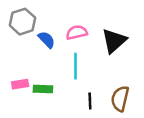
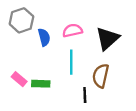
blue semicircle: (47, 40) -> (44, 37), turned 30
pink rectangle: (20, 84) -> (19, 79), turned 49
brown semicircle: (120, 99) -> (101, 76), moved

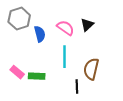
pink semicircle: (72, 31) -> (66, 28), turned 48
black triangle: (107, 38) -> (87, 25), moved, size x0.6

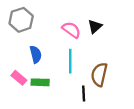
blue semicircle: (40, 34) -> (36, 54), moved

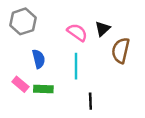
brown semicircle: (99, 75) -> (121, 50), moved

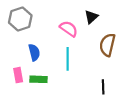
black triangle: (103, 29) -> (91, 17), moved
pink rectangle: (20, 84) -> (18, 75), turned 40
black line: (90, 101) -> (103, 87), moved

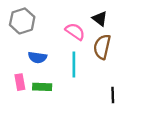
black triangle: (91, 17) -> (100, 19), turned -40
brown semicircle: (107, 45) -> (102, 47), moved
blue semicircle: (34, 52) -> (37, 57), turned 112

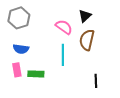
black triangle: (100, 19) -> (85, 16), turned 40
blue semicircle: (37, 57) -> (21, 49), moved

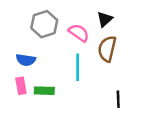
gray hexagon: (19, 18) -> (44, 24), moved

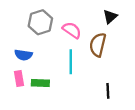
black triangle: (105, 19) -> (110, 17), moved

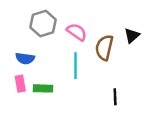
black triangle: (110, 17) -> (132, 36), moved

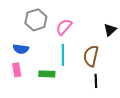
pink semicircle: (77, 32) -> (64, 27), turned -84
brown semicircle: (104, 48) -> (91, 56), moved
green rectangle: (43, 88) -> (47, 74), moved

